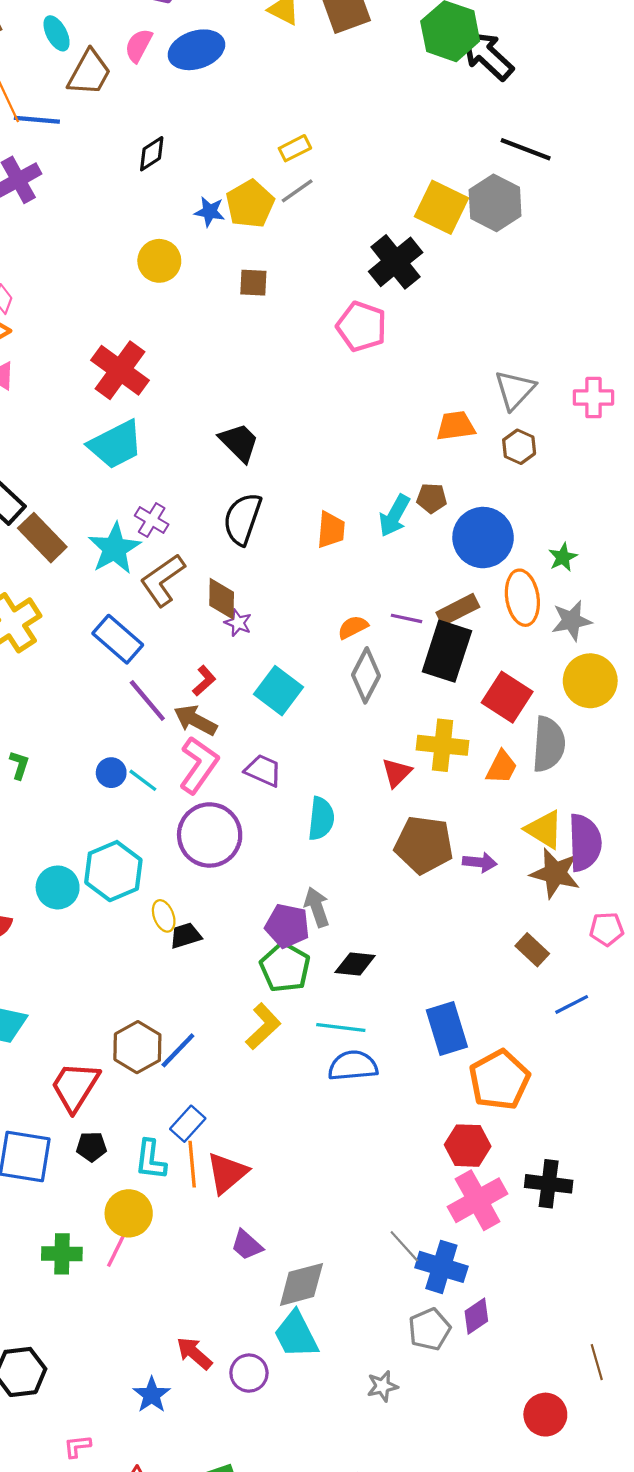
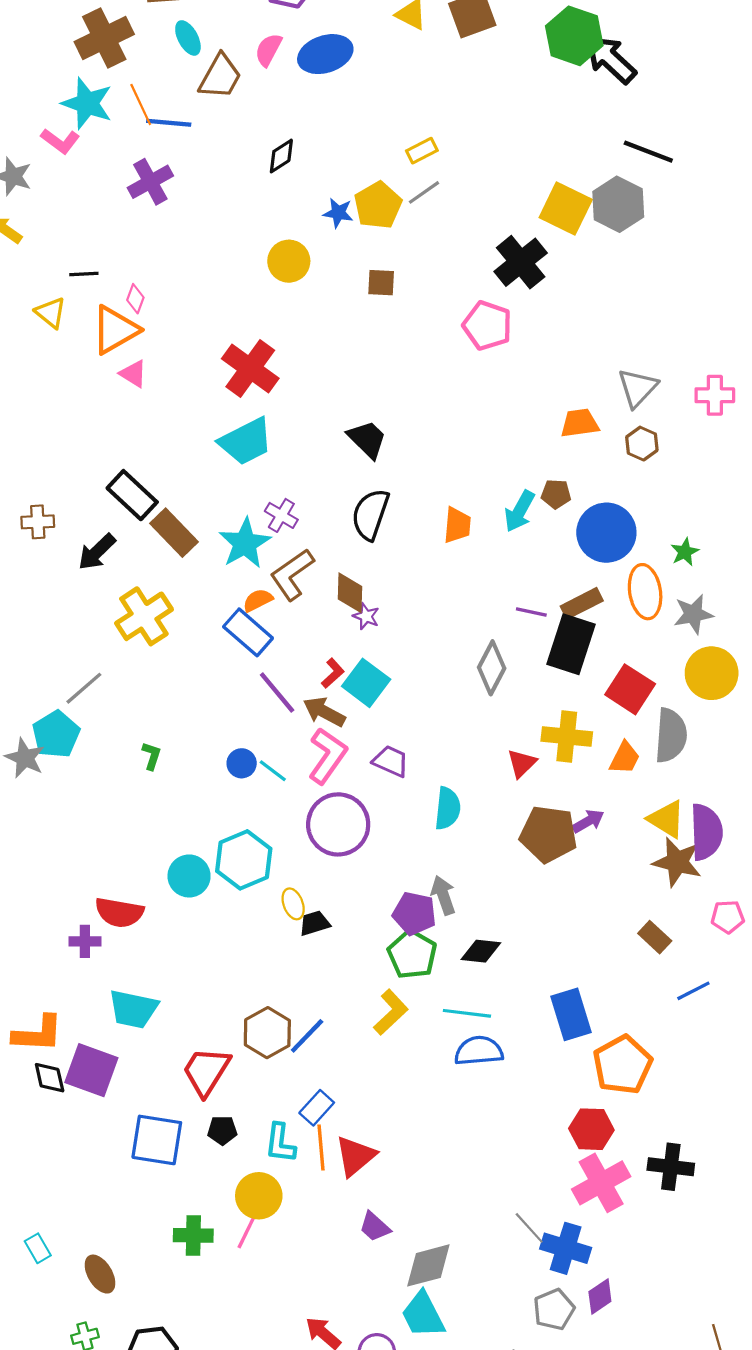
orange semicircle: (353, 627) -> (258, 600), moved
cyan square: (279, 691) -> (366, 683), moved
purple arrow: (480, 862) -> (588, 821), moved, turned -36

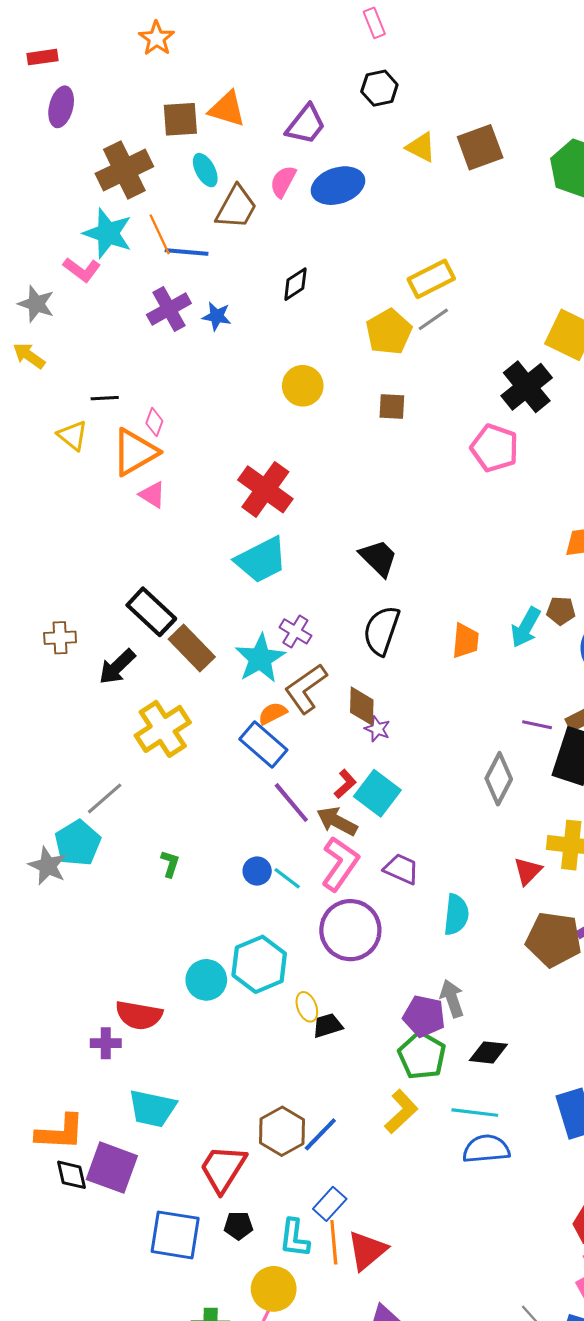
yellow rectangle: (422, 151) -> (431, 279), size x1.5
blue star: (338, 213) -> (217, 316), moved

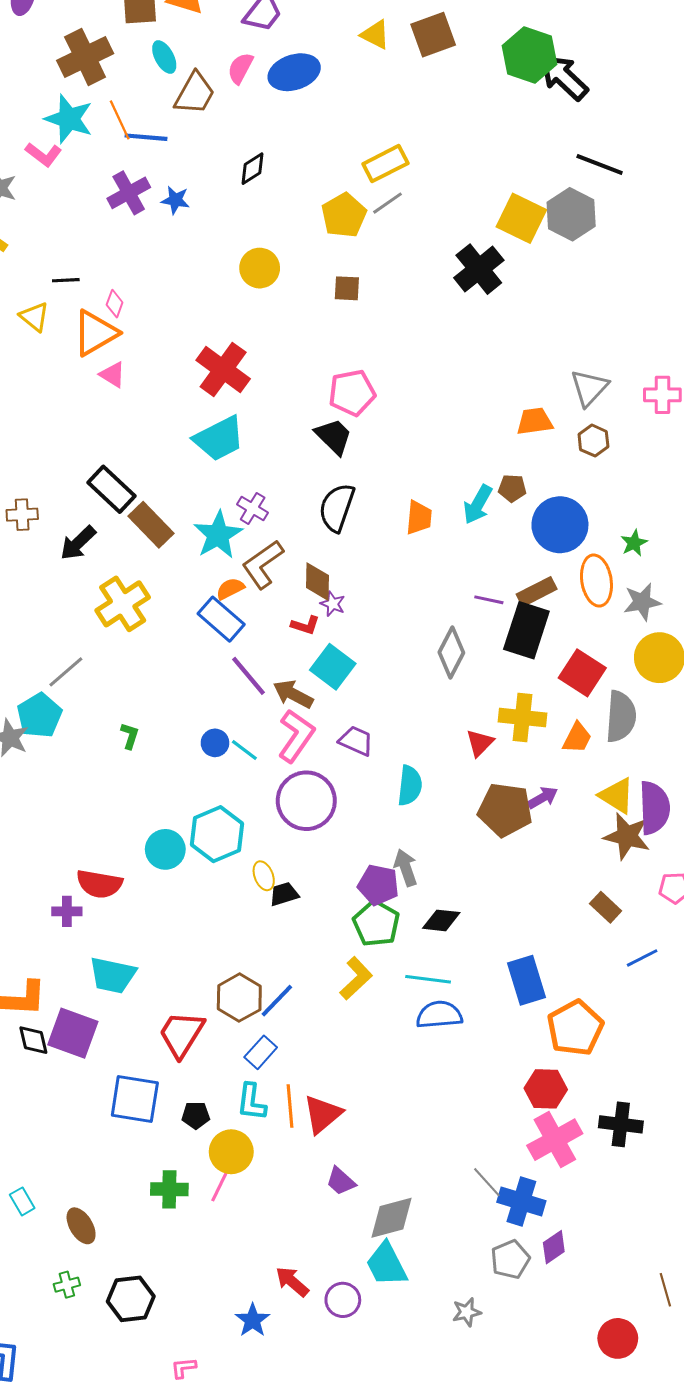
pink pentagon: (495, 448) -> (352, 393), moved, turned -30
red L-shape: (345, 784) -> (305, 625), moved, turned 60
blue rectangle: (330, 1204) -> (261, 1052), moved
black pentagon: (238, 1226) -> (196, 1115), moved

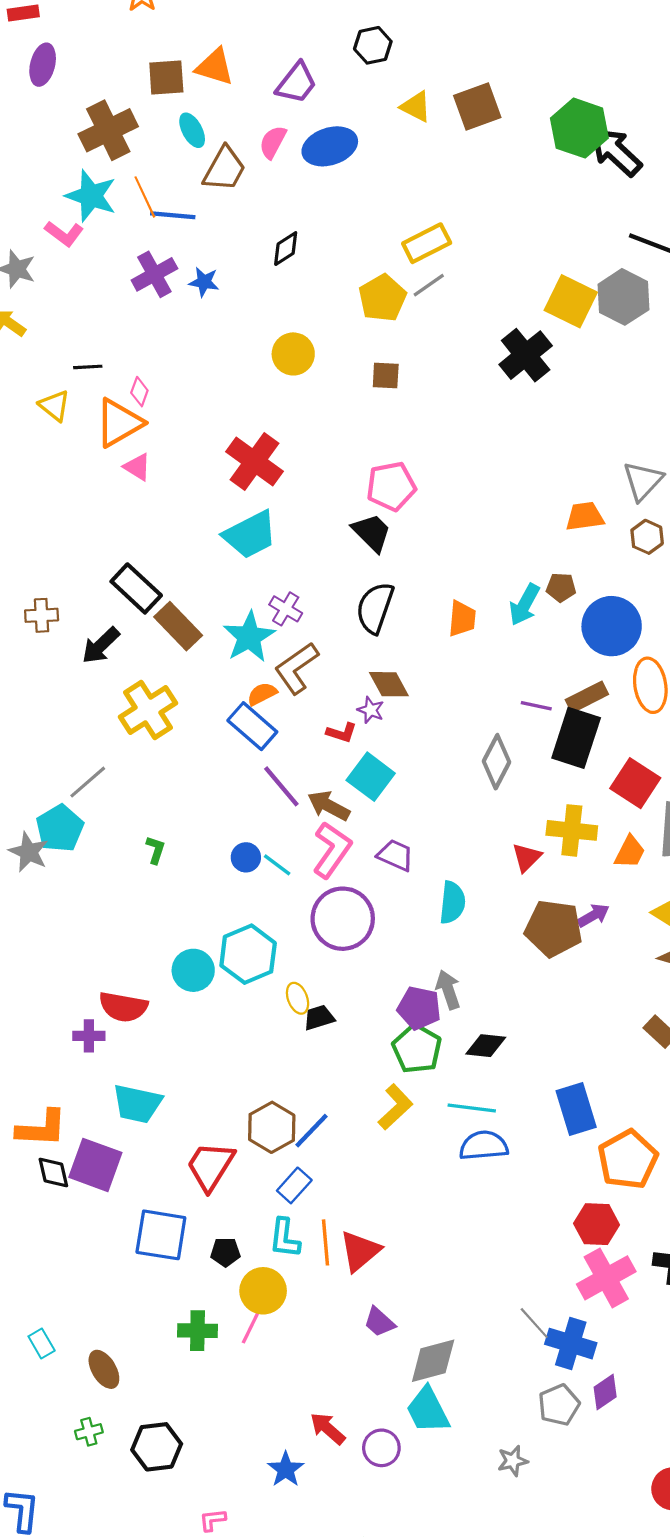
brown diamond: (317, 582) -> (389, 684), moved, turned -30

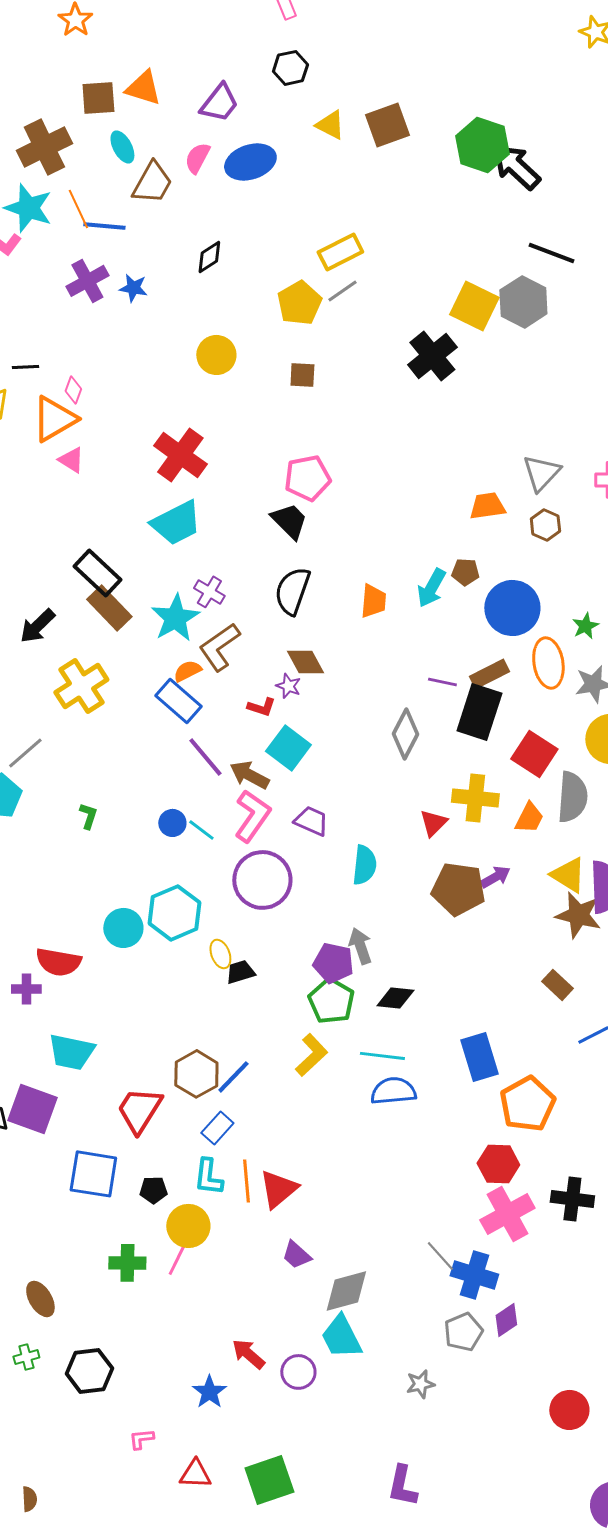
black rectangle: (136, 588) -> (97, 573), moved

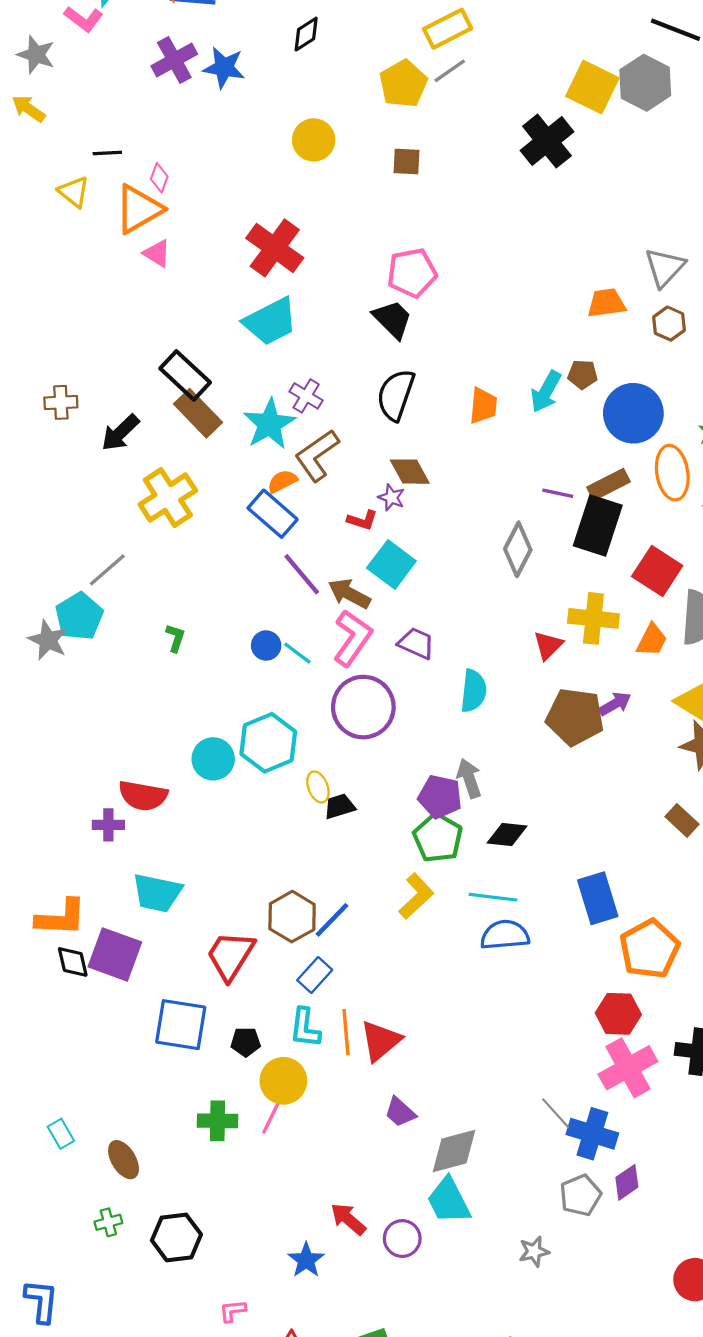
blue star: (133, 288) -> (224, 68), size x1.4

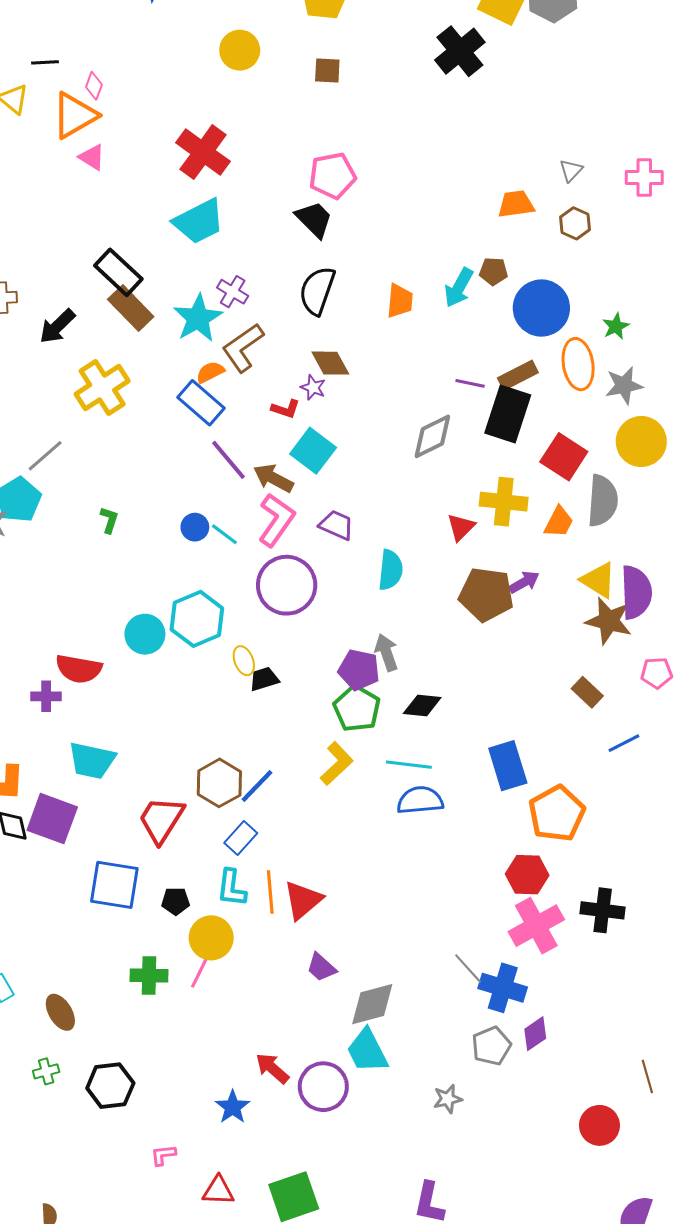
gray triangle: (665, 267) -> (571, 170), size x0.6
gray diamond: (518, 549) -> (432, 436), turned 36
purple circle: (402, 1239) -> (323, 1087), size x1.4

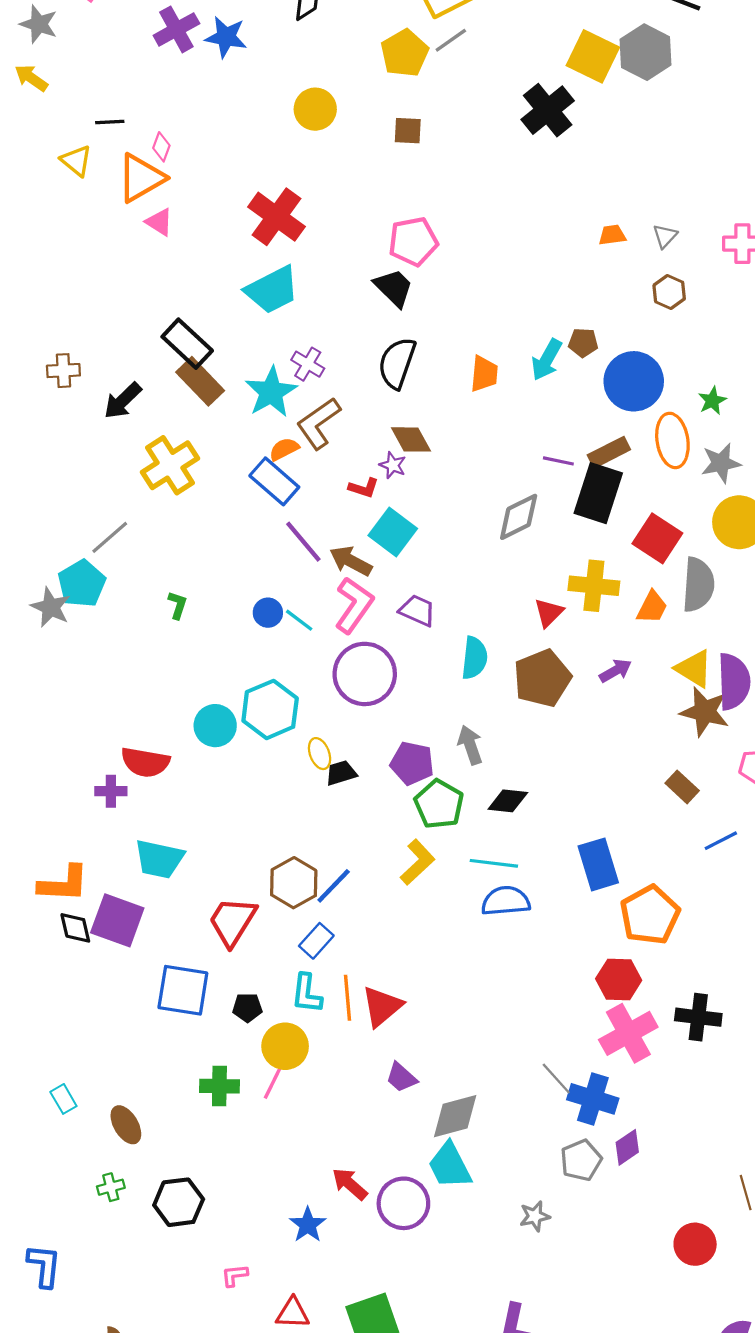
orange trapezoid: (516, 204) -> (612, 235), moved, size x0.7
brown pentagon: (486, 594) -> (542, 678), moved, turned -30
purple pentagon: (359, 670) -> (412, 763), moved

